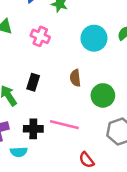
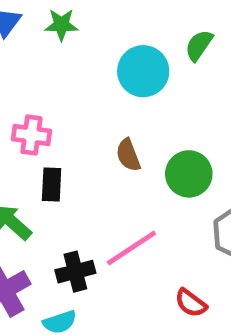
pink cross: (40, 36) -> (31, 135), moved
pink line: (64, 125) -> (131, 248), turned -32

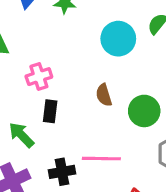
pink cross: (31, 135) -> (39, 77), turned -30
pink line: (131, 248) -> (101, 159), turned 30

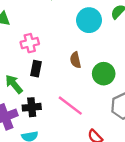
pink line: (101, 159) -> (70, 106), turned 32
black cross: (62, 172) -> (32, 107), moved

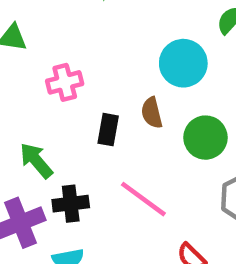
cyan circle: (89, 20) -> (183, 63), moved
black rectangle: (36, 69) -> (108, 130), moved

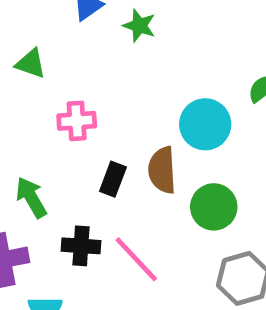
brown semicircle: (152, 113) -> (162, 170), size x1.4
black cross: (71, 204) -> (81, 246), moved

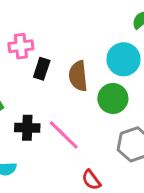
cyan circle: (205, 124) -> (123, 59), moved
black rectangle: (113, 179) -> (42, 69), moved

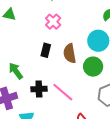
pink cross: (21, 46) -> (53, 22), moved, turned -35

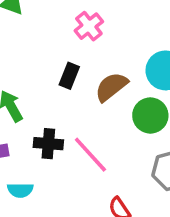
brown semicircle: (70, 53) -> (111, 87), turned 54

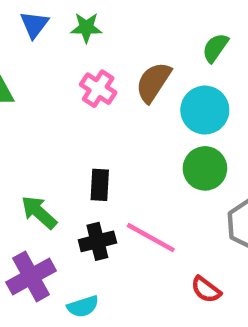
black rectangle: (69, 76) -> (100, 185), moved
brown semicircle: (111, 87) -> (153, 82), moved

